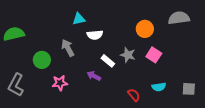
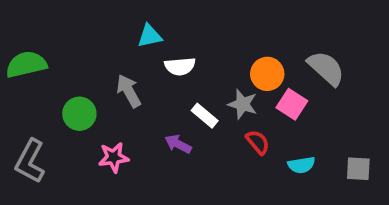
gray semicircle: (179, 18) -> (326, 68), moved, turned 50
orange circle: (145, 29) -> (267, 74), moved
red semicircle: (134, 95) -> (258, 142), moved

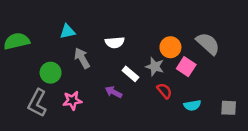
cyan triangle: (150, 36) -> (67, 31), moved
gray L-shape: (30, 161) -> (37, 103), moved

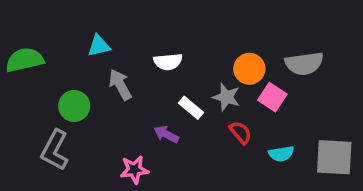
gray semicircle: (208, 44) -> (304, 63), turned 130
pink star: (72, 101) -> (134, 170), moved
gray square: (229, 108) -> (334, 157), size x1.6

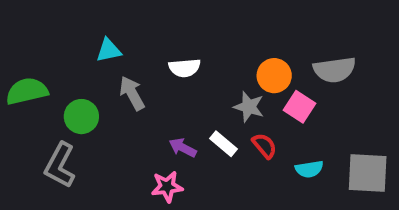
green semicircle: (25, 60) -> (27, 91), moved
white rectangle: (191, 108) -> (224, 144), moved
pink star: (134, 170) -> (167, 187), moved

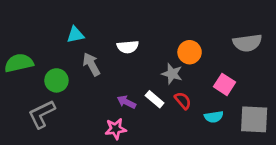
gray semicircle: (335, 70) -> (247, 43), moved
pink square: (299, 107) -> (224, 84), moved
gray L-shape: (60, 165) -> (42, 114), turned 36

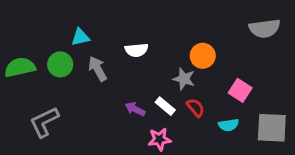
gray semicircle: (247, 43) -> (265, 28), moved
green circle: (56, 80) -> (60, 64), moved
pink star: (116, 129) -> (160, 139), moved

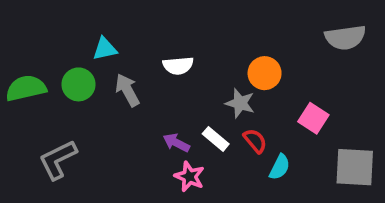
cyan semicircle: (229, 125) -> (280, 167), moved, turned -54
pink star: (160, 139) -> (189, 176), moved, turned 30

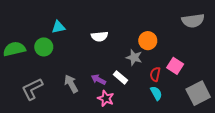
gray arrow: (127, 90) -> (71, 84), moved
red semicircle: (255, 141) -> (155, 74), moved, turned -128
cyan semicircle: (280, 167) -> (156, 93), turned -56
gray square: (355, 167) -> (198, 93), turned -30

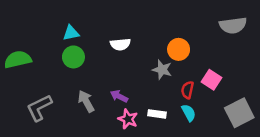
green circle: (44, 47) -> (73, 57), moved
white rectangle: (120, 77) -> (157, 114), moved, turned -32

